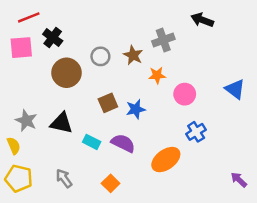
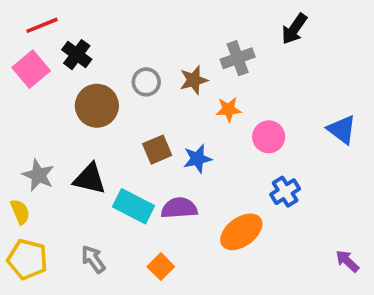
black arrow: (202, 20) -> (294, 29), turned -75
pink square: (21, 48) -> (31, 69), turned -35
brown star: (133, 55) -> (194, 80), turned 30
cyan rectangle: (92, 142) -> (133, 206), size x1.5
purple semicircle: (123, 143) -> (179, 208), turned -30

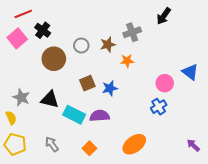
pink circle: (269, 137) -> (165, 83), moved
orange ellipse: (241, 232) -> (134, 144), moved

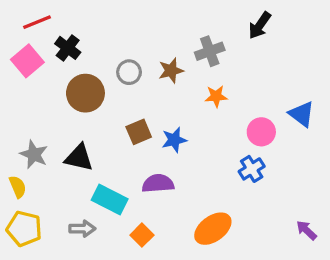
orange star: (127, 61) -> (216, 96), moved
cyan rectangle: (74, 115) -> (110, 200), moved
gray arrow: (52, 144) -> (82, 229), turned 126

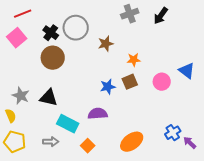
black cross: (68, 48) -> (51, 33), moved
gray cross: (210, 51) -> (130, 14), moved
gray circle: (129, 72) -> (76, 28), moved, size x1.6
brown square: (139, 132) -> (130, 82), moved
blue cross: (252, 169) -> (173, 133), moved

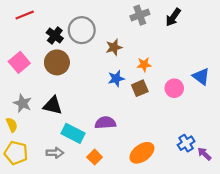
pink square: (17, 38) -> (19, 62), moved
blue star: (108, 87) -> (116, 79), moved

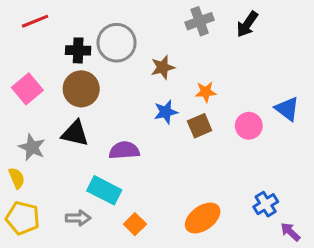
black cross: (55, 36) -> (78, 50), turned -35
black triangle: (53, 105) -> (75, 133), moved
purple semicircle: (105, 123) -> (124, 150), moved
purple arrow: (204, 154) -> (290, 232), moved

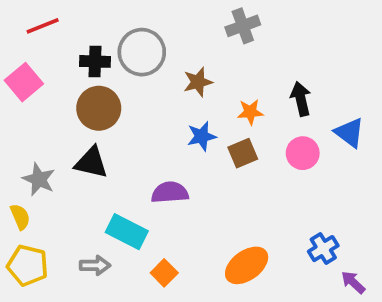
black arrow: (247, 24) -> (301, 99), moved, turned 132
pink square: (27, 89) -> (24, 82), moved
purple semicircle: (124, 150) -> (170, 192), moved

